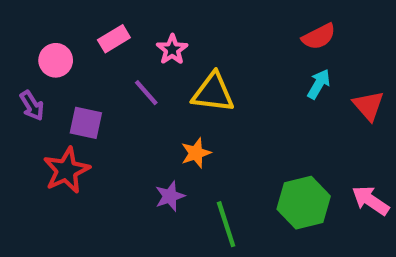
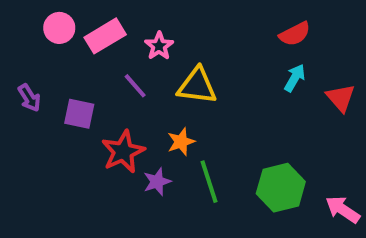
pink rectangle: (114, 39) -> (105, 36), size x1.4
pink circle: (56, 60) -> (59, 28), moved
red star: (66, 170) -> (123, 152), moved
pink arrow: (371, 200) -> (343, 210), moved
green line: (226, 224) -> (209, 182), moved

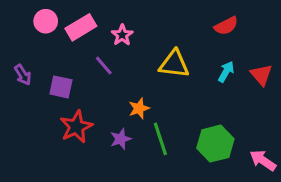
cyan arrow: (295, 78) -> (226, 72), moved
yellow triangle: (197, 86) -> (174, 64), moved
red star: (123, 152) -> (76, 127), moved

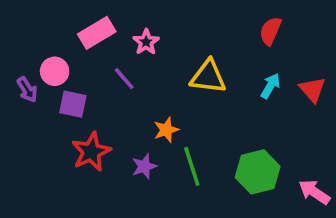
pink circle: (46, 21) -> (55, 71), moved
red semicircle: (226, 26) -> (270, 31), turned 140

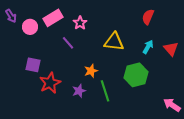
pink circle: (55, 71) -> (30, 27), moved
purple arrow: (27, 90) -> (11, 16), moved
purple square: (73, 104) -> (33, 65), moved
green hexagon: (258, 172) -> (136, 75), moved

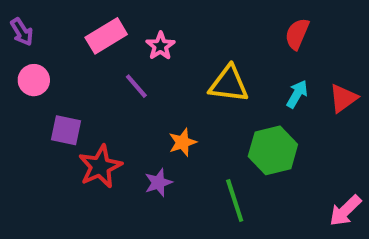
pink circle: (30, 27) -> (34, 80), moved
red triangle: (171, 49) -> (343, 98), turned 35
green line: (105, 91) -> (235, 201), moved
pink arrow: (172, 105) -> (345, 211), turned -78

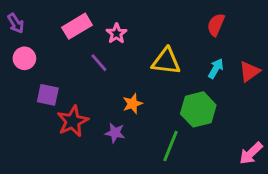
purple star: (158, 183) -> (115, 133), turned 30
green line: (235, 201) -> (171, 146), turned 40

